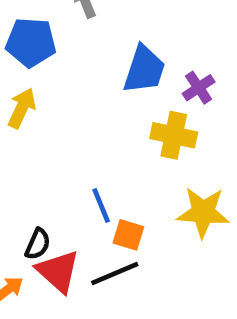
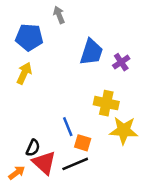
yellow cross: (174, 135) -> (106, 103), moved

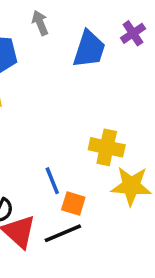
blue trapezoid: (91, 52) -> (89, 49), moved
purple cross: (121, 62) -> (133, 33), moved

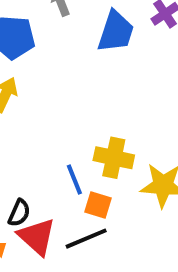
yellow cross: (107, 147) -> (114, 158), moved

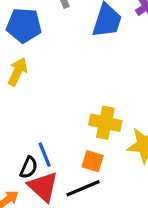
blue line: (74, 179) -> (45, 155), moved

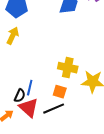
blue line: (45, 155) -> (30, 88), turned 35

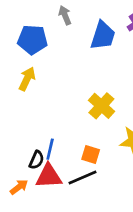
yellow cross: (68, 68) -> (101, 106), moved, turned 30
red triangle: (29, 108) -> (49, 176), turned -45

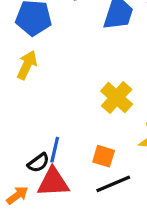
black semicircle: (37, 160) -> (38, 163), turned 30
black line: (83, 178) -> (113, 184), moved

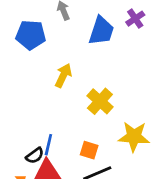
yellow arrow: (27, 65) -> (63, 76), moved

